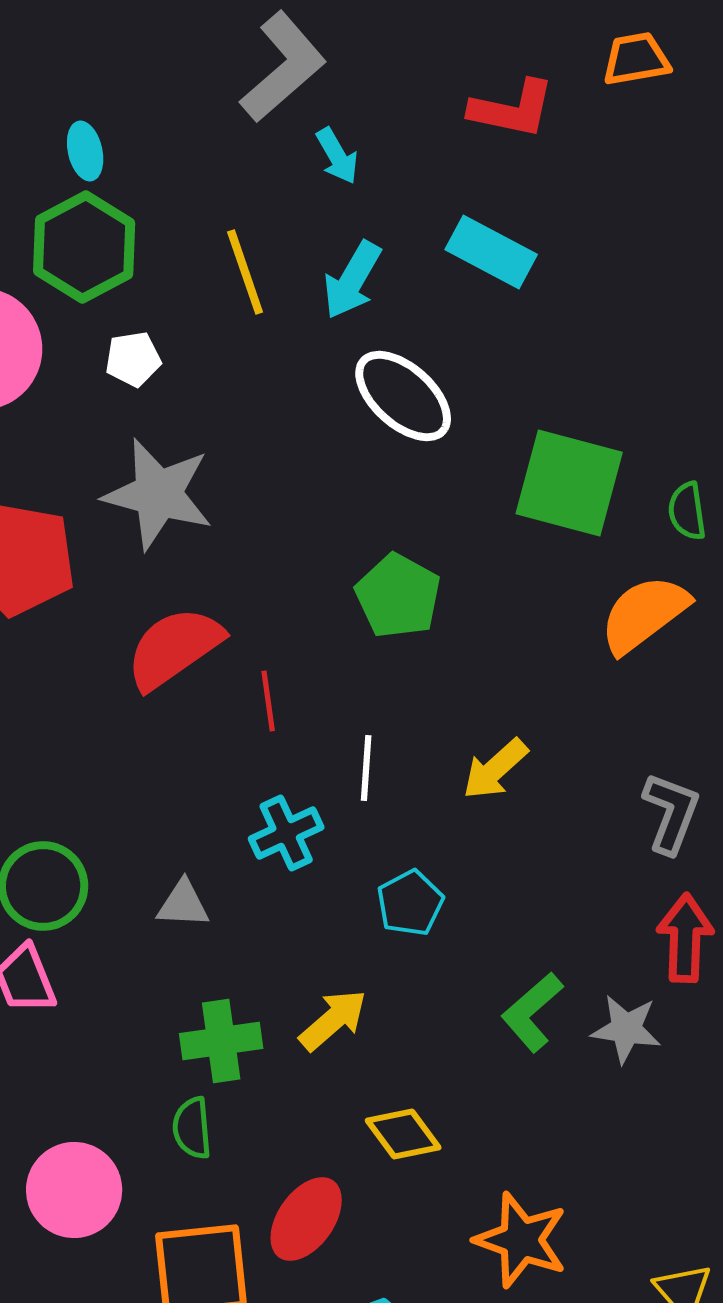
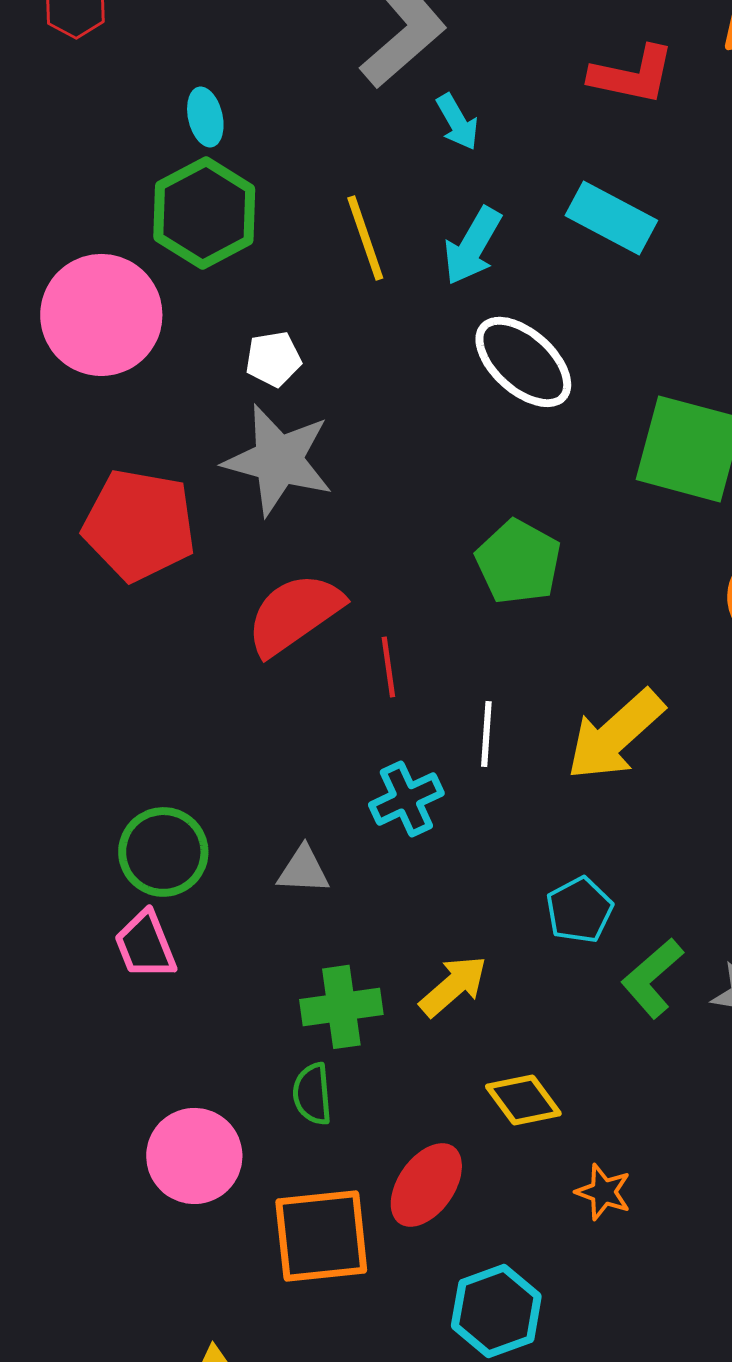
white pentagon: (133, 359) -> (273, 359), moved
yellow arrow: (495, 769) -> (615, 735), size x1.5
cyan pentagon: (410, 903) -> (579, 910), moved
orange star: (521, 1240) -> (603, 1192), moved, size x0.6

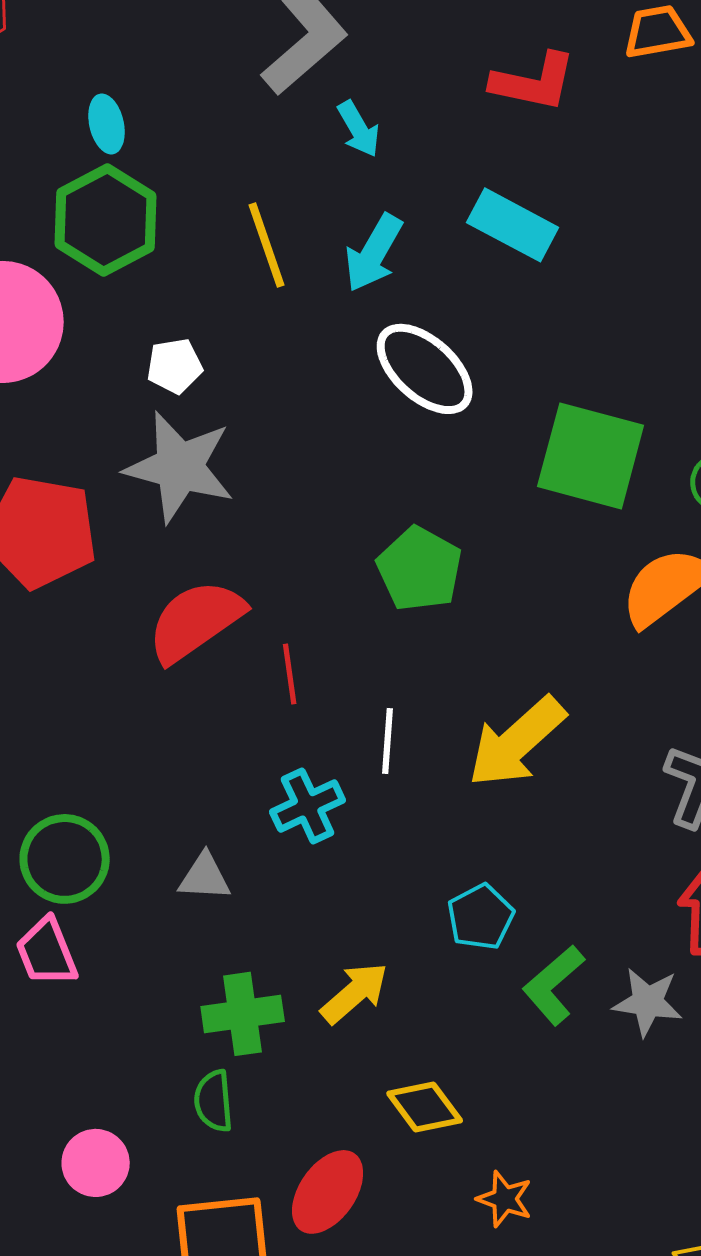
pink circle: (194, 1156) -> (96, 1163), size x0.7

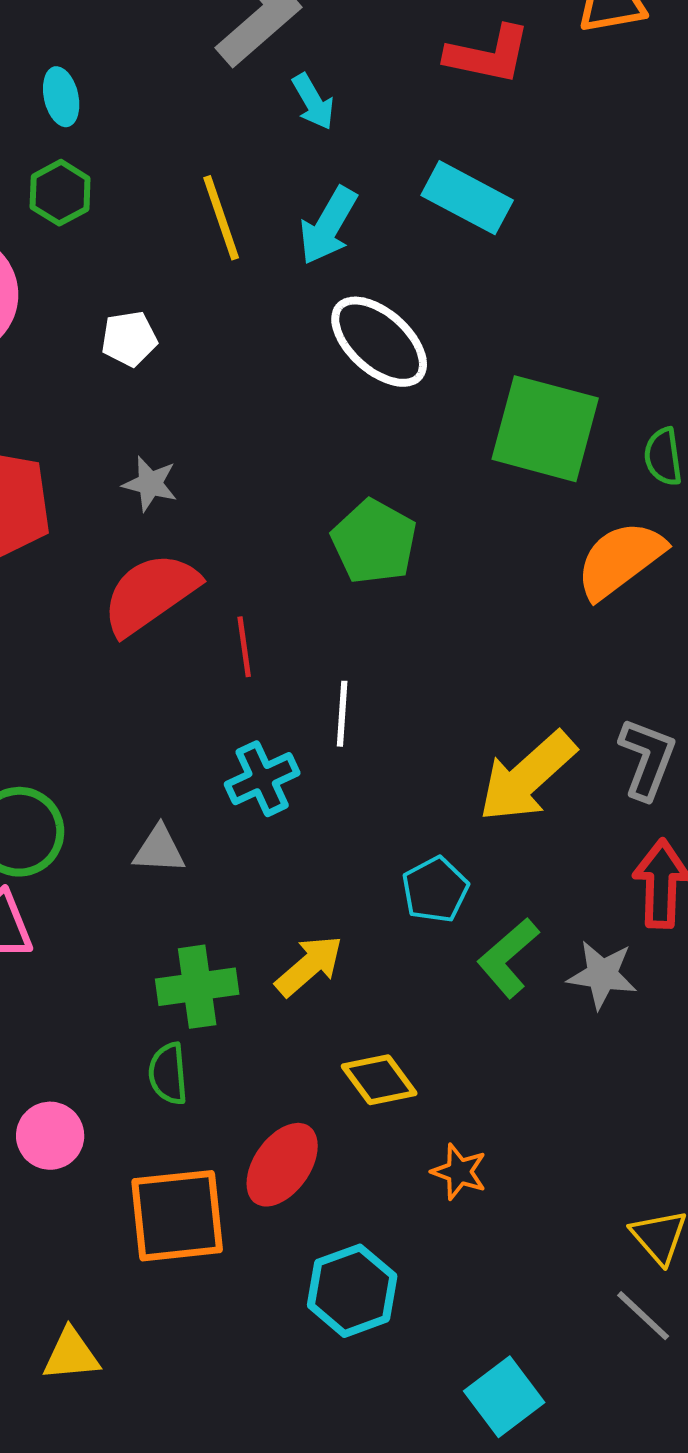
green hexagon: (106, 220) -> (60, 193), size x0.6
gray star: (180, 467) -> (150, 484), moved, size x0.5
yellow arrow: (517, 742) -> (527, 777), moved

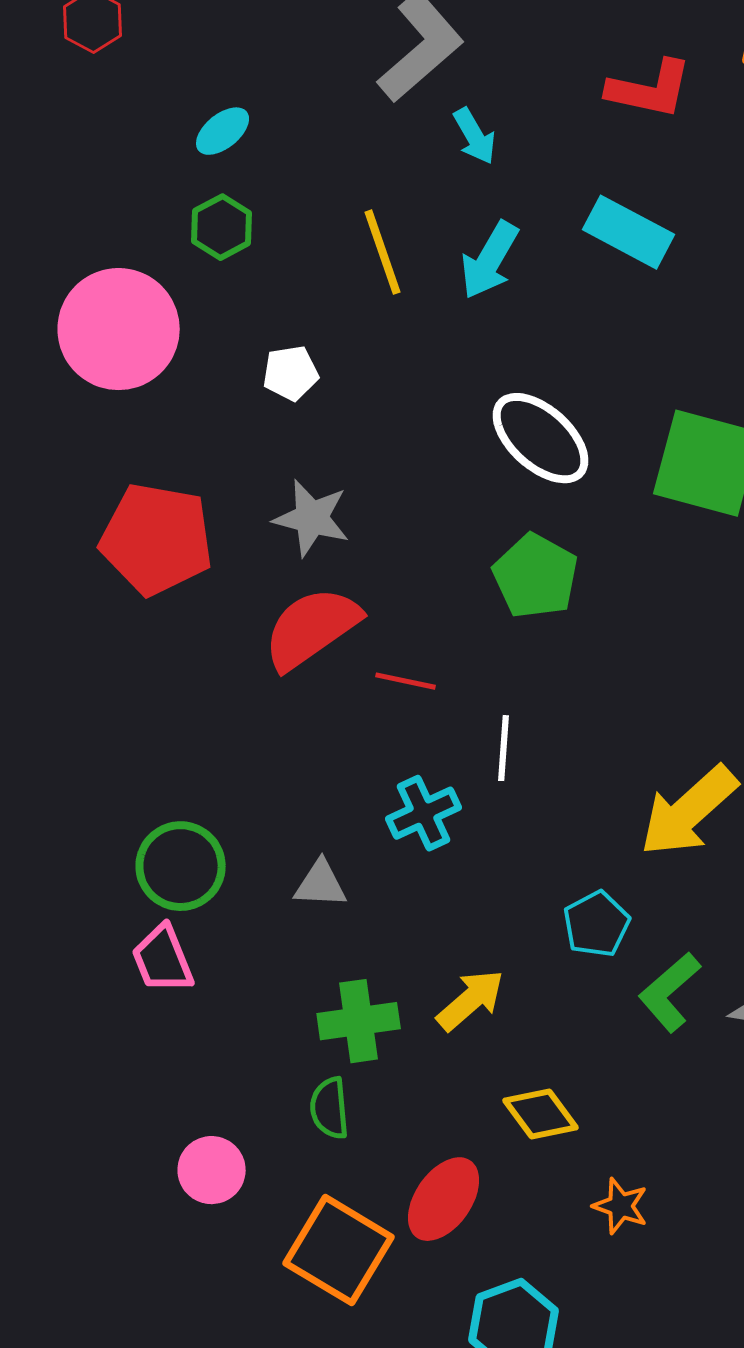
cyan ellipse: (61, 97) -> (223, 131), turned 64
white ellipse: (379, 342) -> (541, 438), moved
gray star: (150, 484) -> (312, 518), size x1.4
red line: (244, 647) -> (406, 681), turned -70
orange square: (177, 1216) -> (339, 1250), turned 37

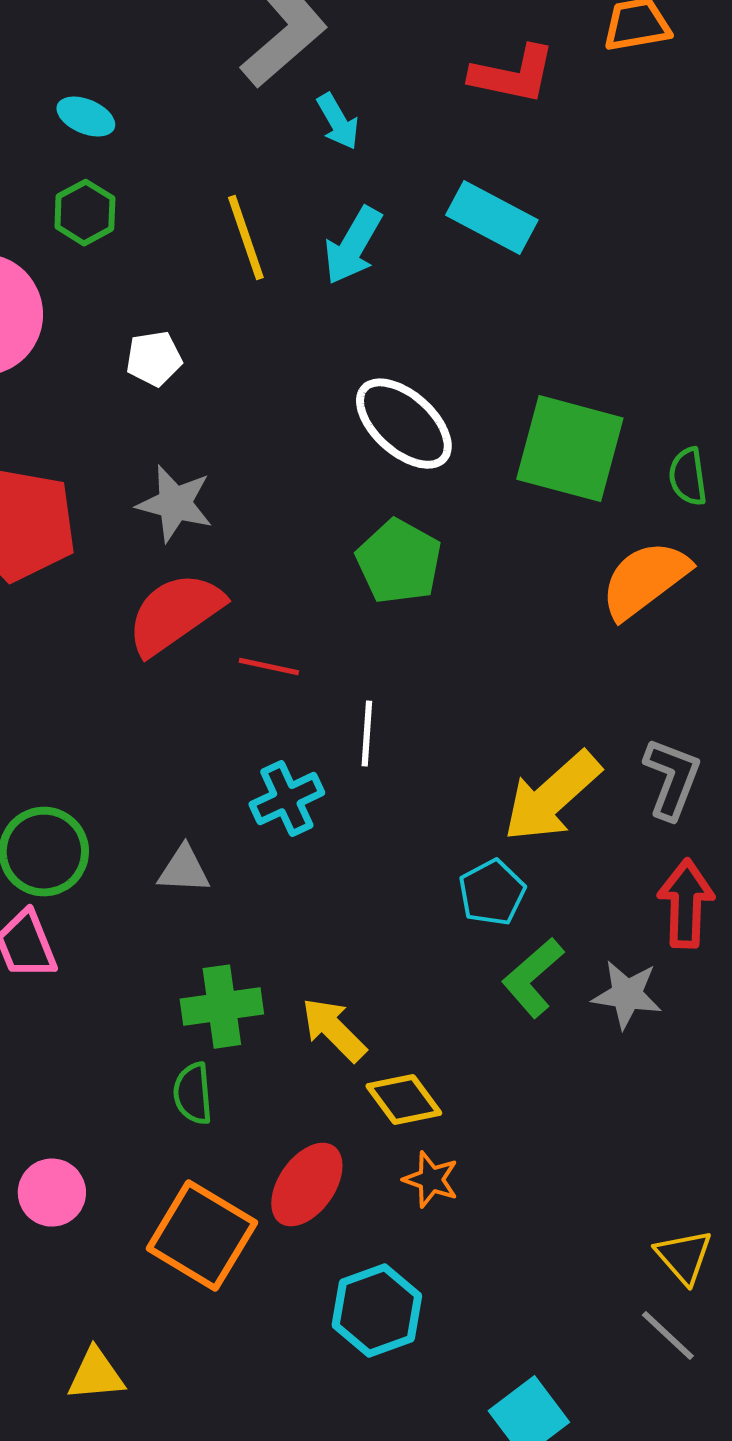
cyan ellipse: (223, 131) -> (86, 117), turned 62
cyan pentagon: (597, 924) -> (492, 893), moved
yellow arrow: (471, 1000) -> (334, 1030), moved, turned -94
pink circle: (212, 1170) -> (52, 1193), moved
orange star: (621, 1206) -> (431, 1180), moved

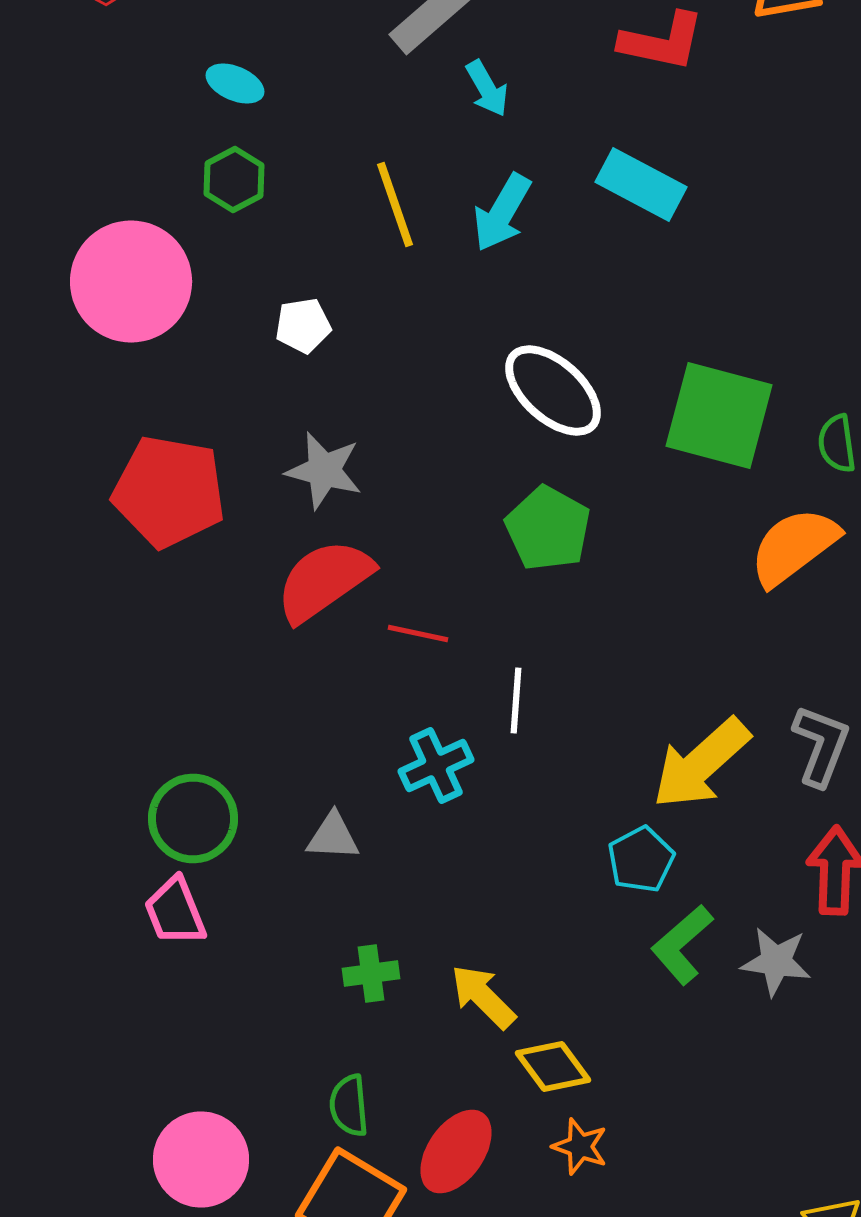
green cross: (222, 1007) -> (371, 974), size x0.7
green semicircle: (193, 1094) -> (349, 1106), moved
pink circle: (52, 1193) -> (201, 1160), size x1.4

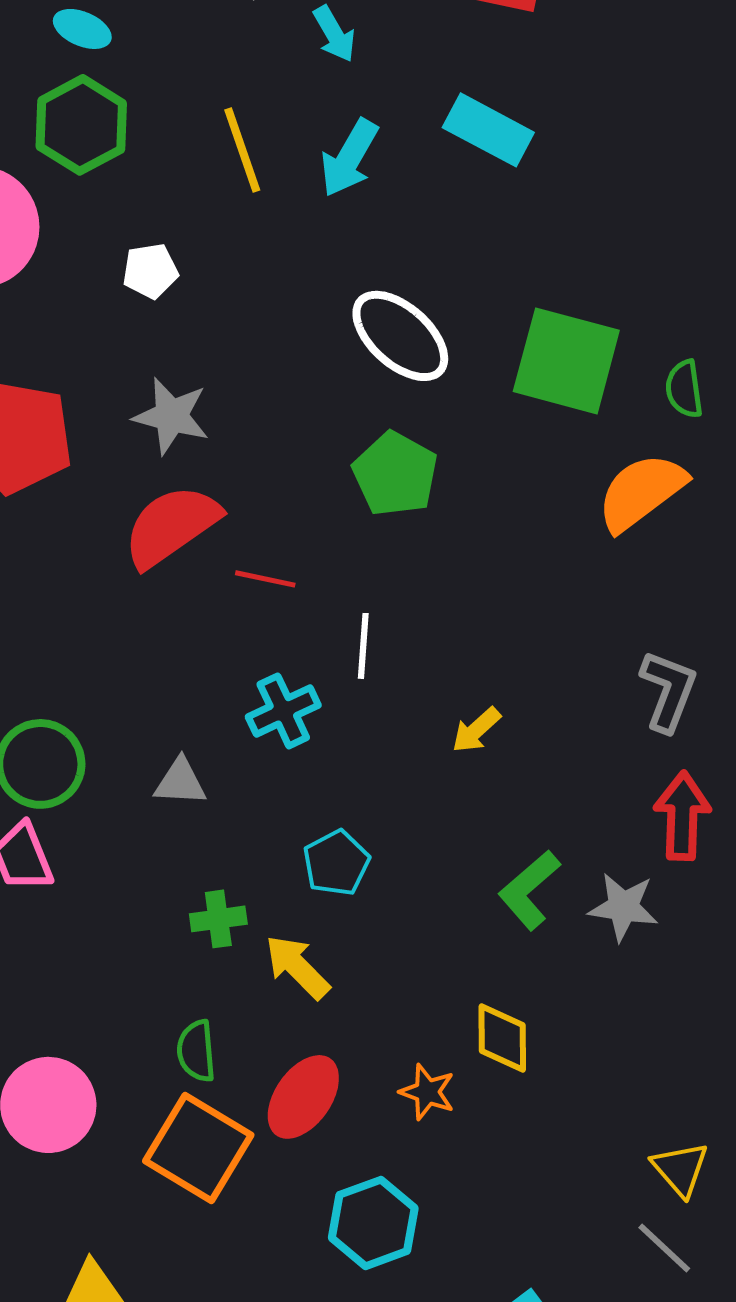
green hexagon: (234, 180) -> (81, 125), size x1.5
yellow arrow: (701, 764) -> (476, 730), moved, size x0.5
cyan pentagon: (641, 860) -> (336, 863), moved
yellow arrow: (483, 996) -> (297, 967), moved
yellow diamond: (553, 1066) -> (502, 1038), moved, turned 36

